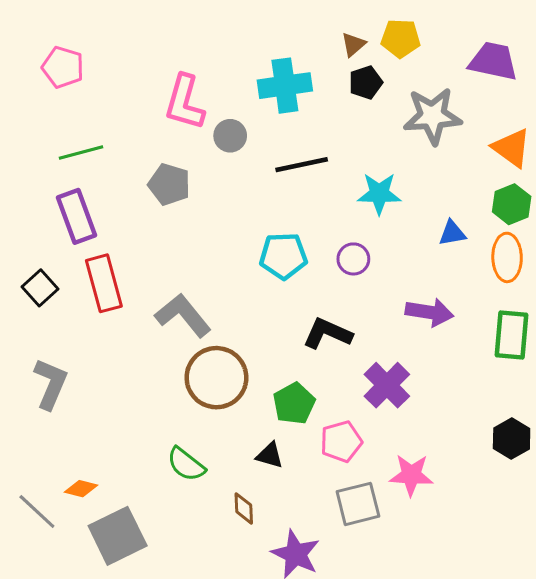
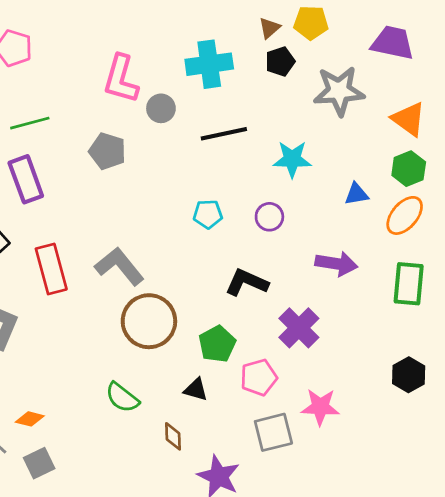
cyan pentagon: (283, 256) -> (208, 214), size x0.7
orange ellipse: (507, 257) -> (405, 215), turned 42
red rectangle: (104, 283) -> (51, 269), moved
gray square: (118, 536) -> (39, 463), moved, size x0.6

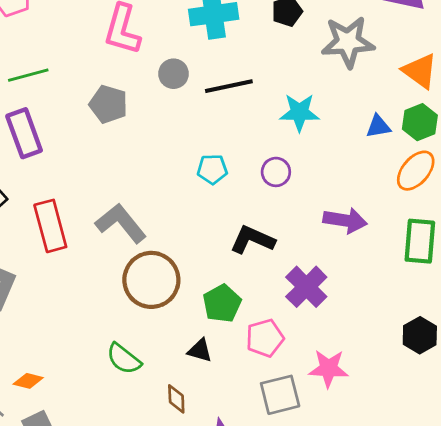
gray circle: (161, 108) -> (174, 74), moved
blue triangle: (356, 194) -> (378, 126), moved

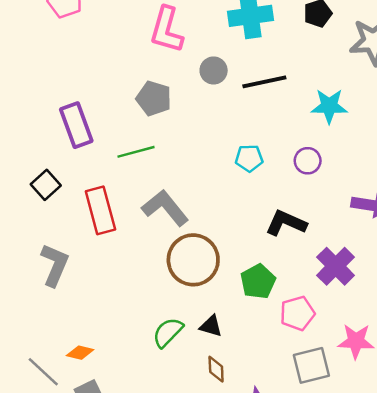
green line: (28, 75) -> (136, 152), moved
black triangle: (200, 350) -> (211, 326), moved
green semicircle: (124, 359) -> (168, 332), turned 96

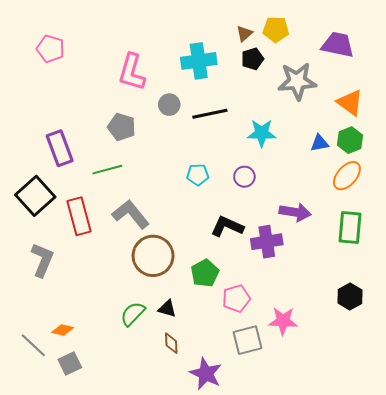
black square: (46, 185) -> (35, 196), size x1.6
purple cross: (336, 266) -> (267, 242), moved, turned 36

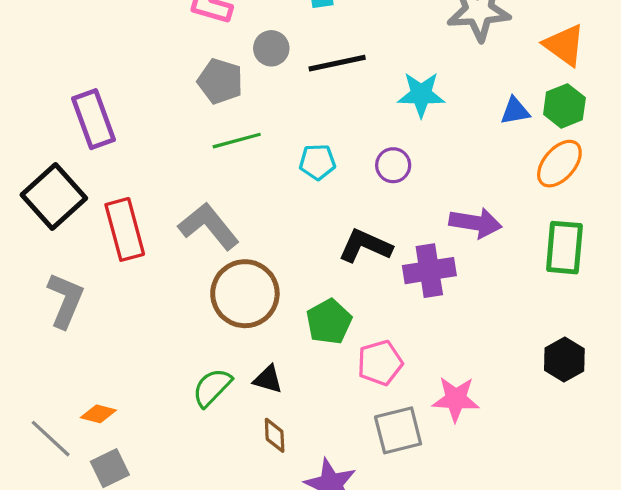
gray pentagon: (122, 127) -> (220, 81), moved
green line: (107, 170) -> (237, 141), moved

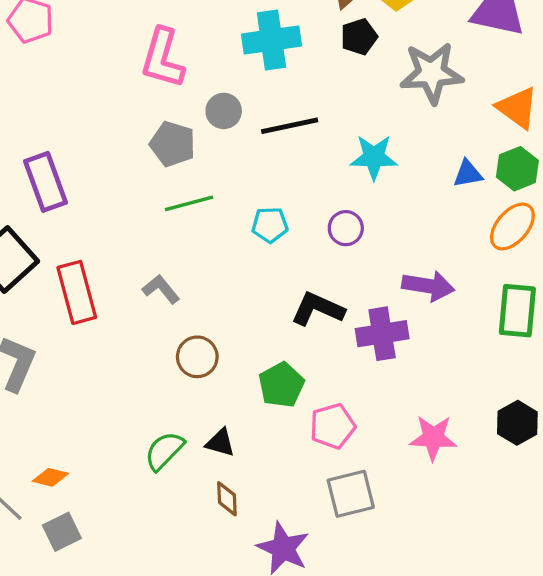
gray L-shape: (209, 226) -> (161, 289), size x0.6
brown circle: (245, 294) -> (197, 357), size x0.6
pink star: (456, 399) -> (433, 438), moved

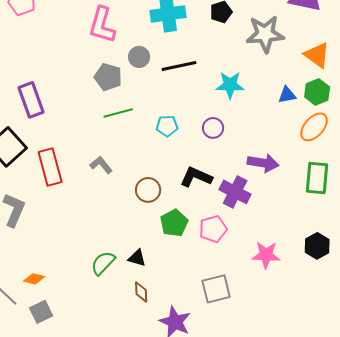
purple cross: (382, 334) -> (235, 192), turned 36
brown circle: (197, 357) -> (148, 190), moved
pink pentagon: (333, 426) -> (213, 229), moved

